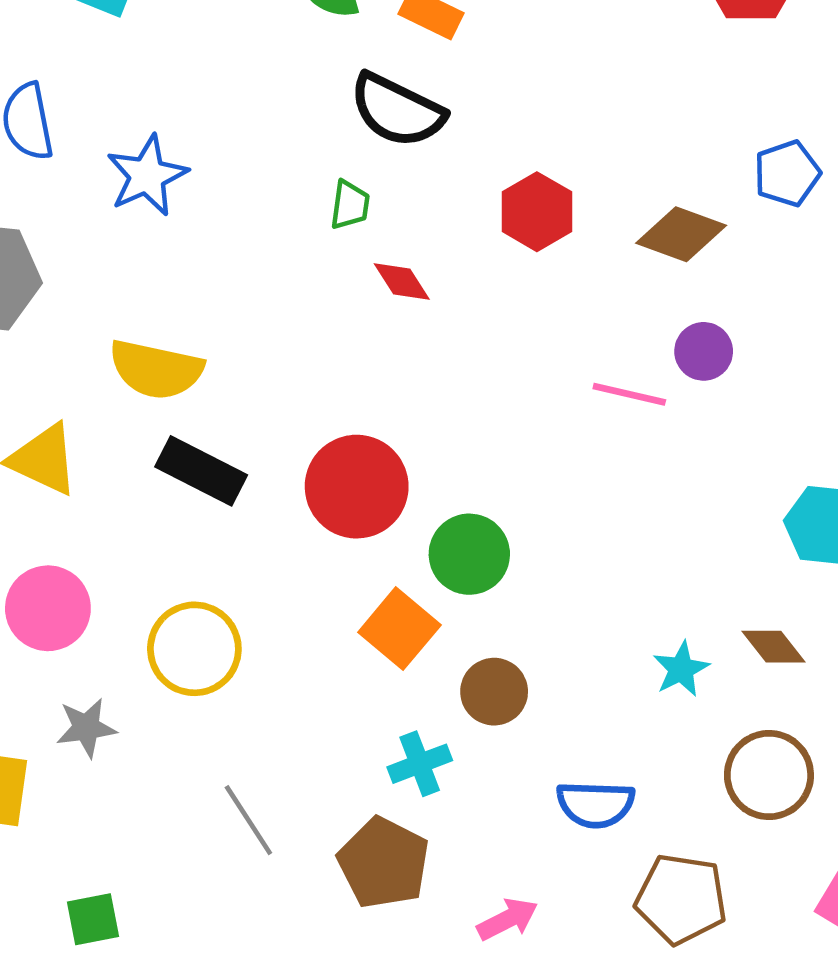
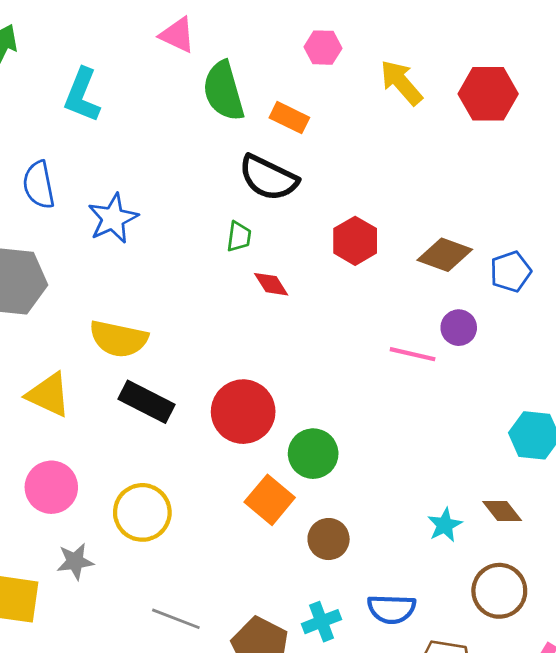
blue pentagon: (787, 173) -> (511, 272), moved
cyan cross: (420, 764) -> (322, 622), moved
gray line: (248, 820) -> (176, 619), turned -36

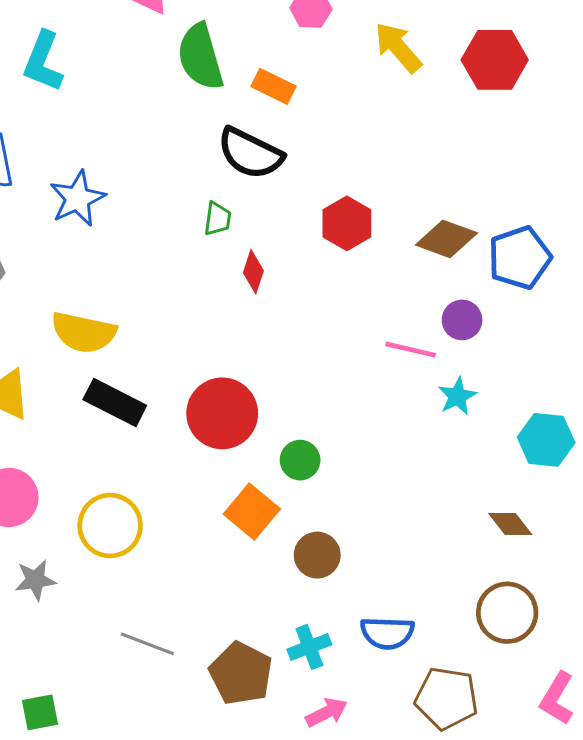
blue pentagon: (511, 272) -> (520, 258), size x1.4
red diamond: (271, 284) -> (253, 272), turned 51
green circle: (313, 454) -> (300, 460), size x0.7
cyan star: (445, 525) -> (457, 396), moved

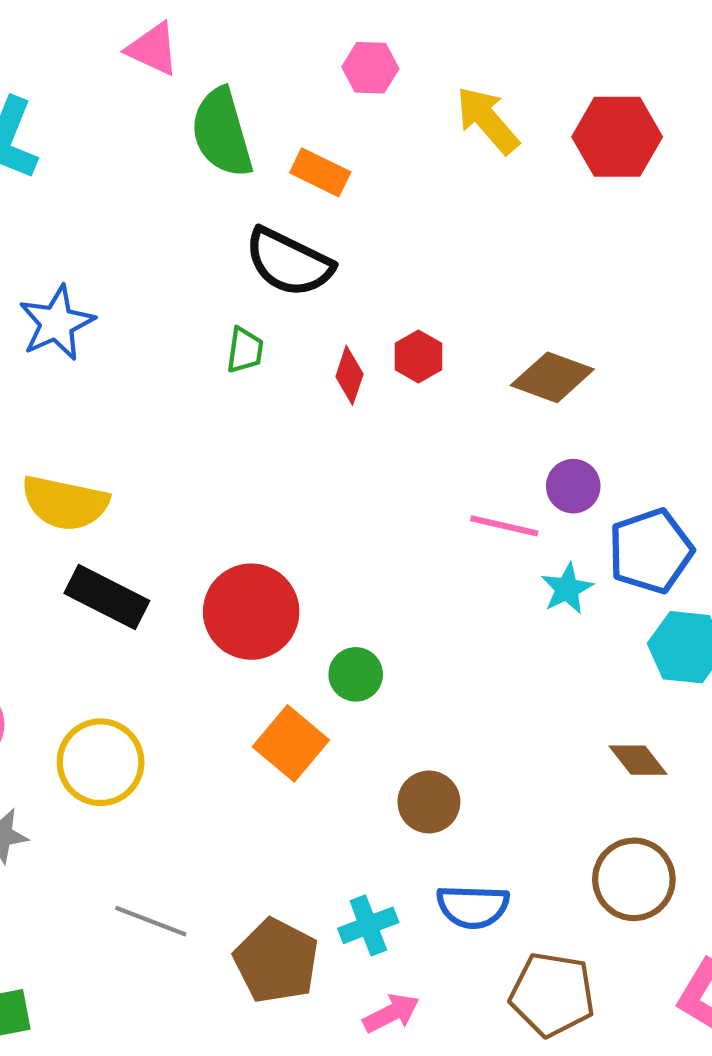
red hexagon: (347, 223) -> (418, 356), size x0.7
blue pentagon: (520, 258) -> (651, 551), moved
red diamond: (253, 272) -> (349, 375), moved
brown circle: (317, 555) -> (429, 802), moved

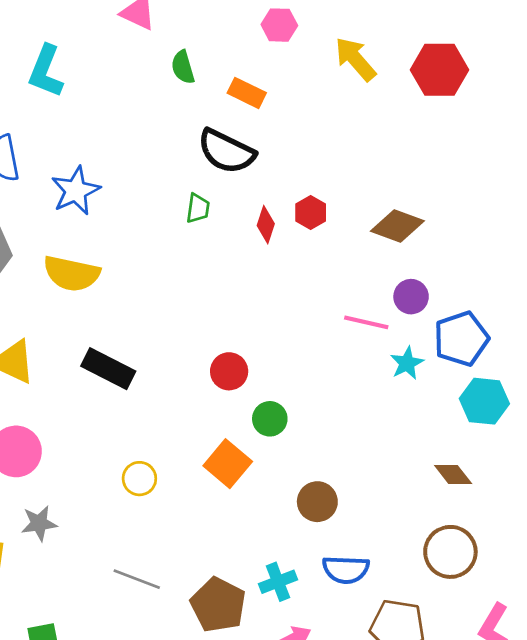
green semicircle: (222, 133) -> (183, 67), size x0.6
yellow semicircle: (65, 503) -> (72, 274), moved
red circle: (251, 612) -> (229, 371), moved, size x0.6
yellow circle: (101, 762) -> (139, 479), moved, size x0.6

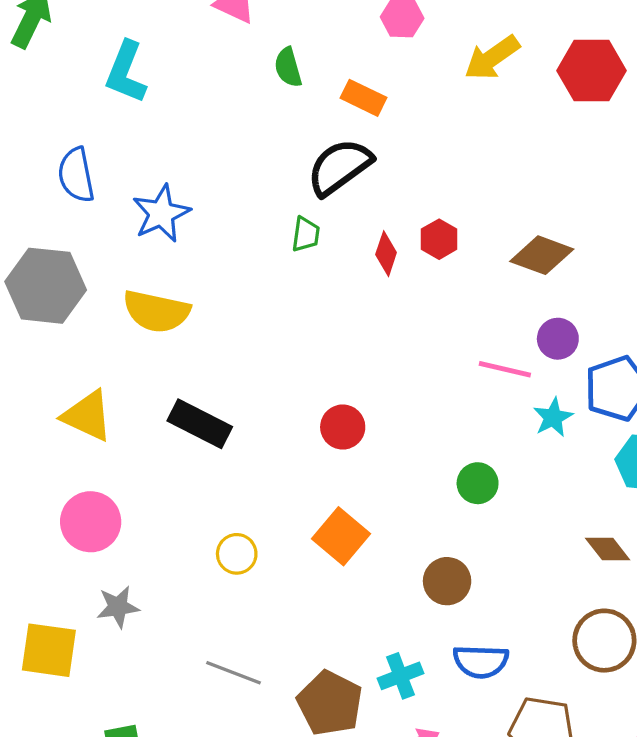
yellow arrow: (355, 59) -> (492, 58), turned -84
black semicircle: (226, 151) -> (339, 167), turned 118
green circle: (270, 419) -> (478, 483), moved

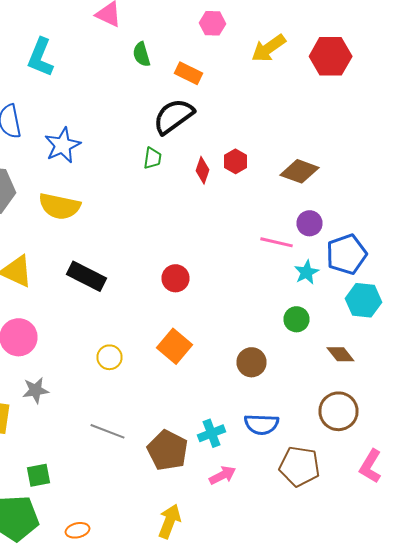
green circle: (478, 483) -> (296, 319), moved
brown circle: (447, 581) -> (252, 362), moved

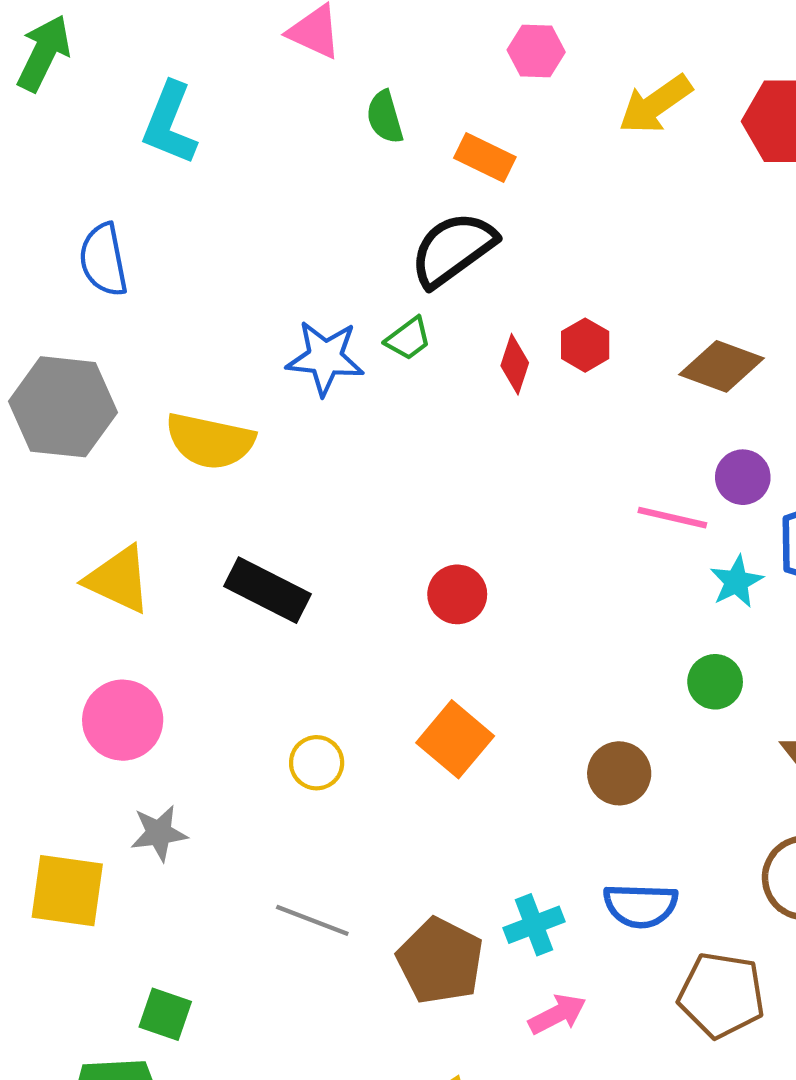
blue star: (62, 145) -> (325, 358), moved, turned 30
green trapezoid: (152, 158) -> (408, 339), turned 45
green square: (38, 475) -> (165, 1014), turned 30

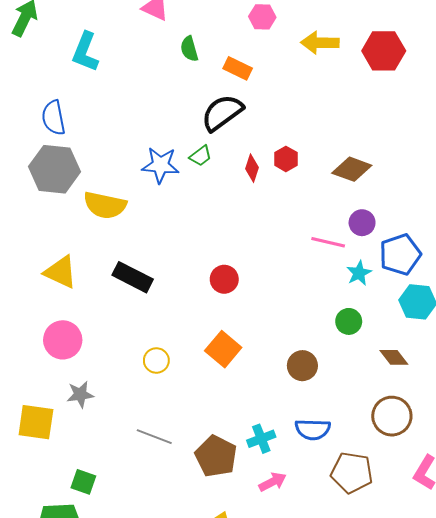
yellow arrow: (655, 104) -> (320, 43), turned 36
gray hexagon: (63, 407) -> (55, 169), moved

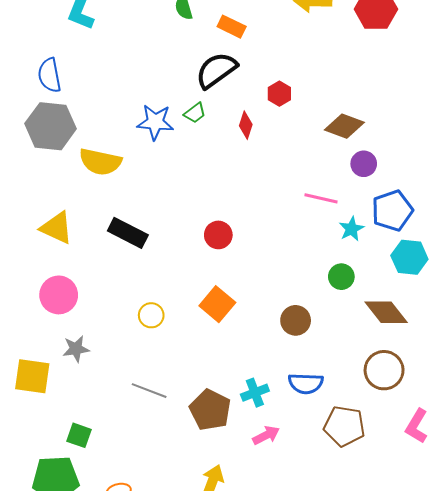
red hexagon: (286, 159) -> (279, 94), moved
purple circle: (362, 223) -> (364, 164), moved
brown diamond: (394, 357) -> (386, 312), size x1.5

